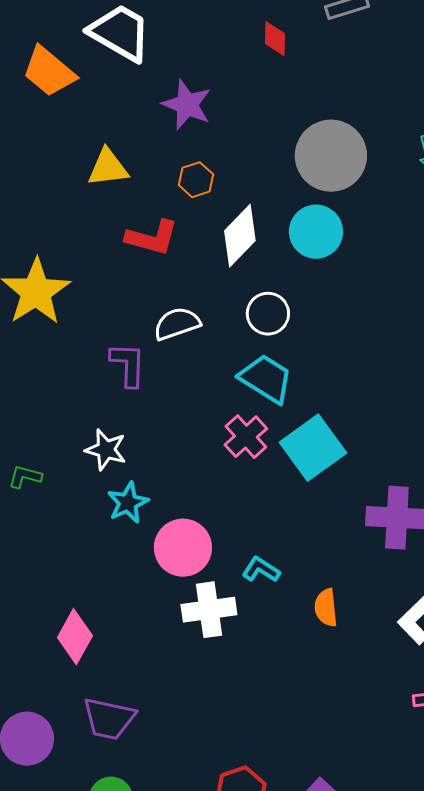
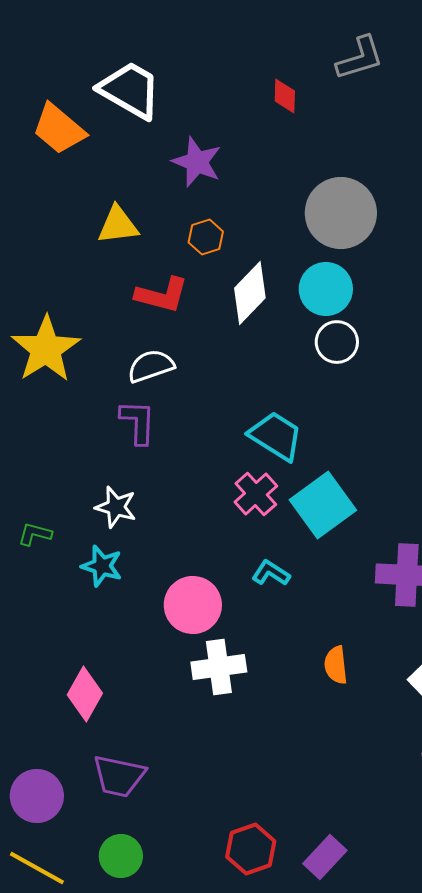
white circle: (268, 314) -> (337, 342), moved
white semicircle: (177, 324) -> (151, 366), moved
cyan star: (128, 503) -> (102, 566), moved, turned -30
cyan L-shape: (261, 570) -> (271, 573), moved

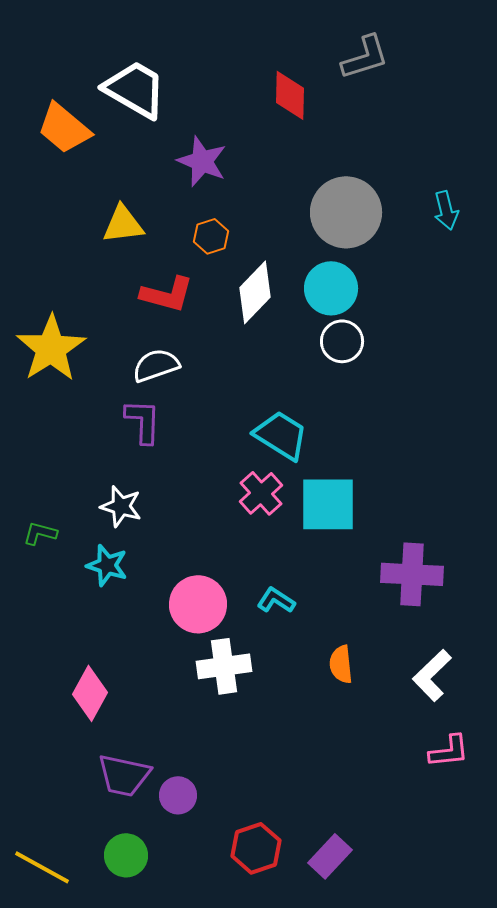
red diamond: (285, 96) -> (290, 95), size x1.4
cyan square: (323, 505) -> (328, 504), turned 36
cyan L-shape: (271, 573) -> (276, 600), moved
purple circle: (37, 796) -> (178, 795), moved, size x0.7

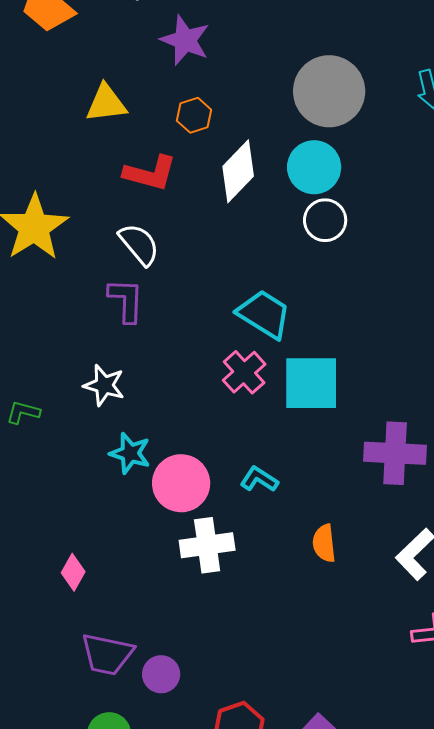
white semicircle: (156, 365) -> (139, 244), turned 69
cyan star: (107, 565) -> (130, 453), moved
pink diamond: (90, 693) -> (73, 572), size x0.7

